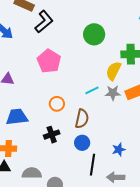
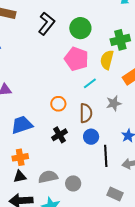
black L-shape: (44, 22) -> (46, 24), moved
pink pentagon: (49, 61) -> (76, 59), moved
gray star: (113, 93) -> (114, 103), moved

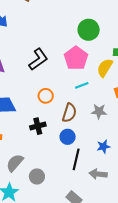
black L-shape: (46, 24) -> (38, 59), moved
gray semicircle: (48, 177) -> (15, 163), turned -54

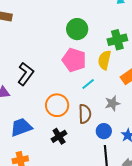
black L-shape: (38, 59) -> (26, 74), moved
orange circle: (46, 96) -> (57, 105), size x1.5
blue circle: (68, 137) -> (104, 131), moved

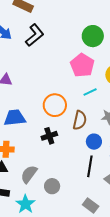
black L-shape: (26, 74) -> (35, 35), moved

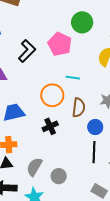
black L-shape: (35, 35) -> (27, 51), moved
pink pentagon: (82, 65) -> (60, 44), moved
cyan line: (90, 92) -> (73, 78), moved, turned 40

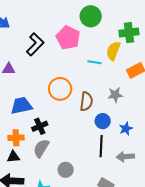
cyan line: (73, 78) -> (95, 62), moved
black cross: (50, 126) -> (40, 126), moved
gray semicircle: (34, 167) -> (41, 148), moved

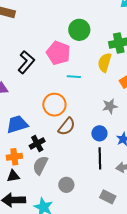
cyan line: (95, 62) -> (74, 77), moved
brown semicircle: (86, 101) -> (67, 127), moved, turned 36

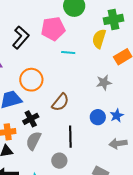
pink pentagon: (58, 53) -> (53, 29), turned -30
orange circle: (54, 105) -> (31, 80), moved
blue circle: (99, 133) -> (98, 117), moved
black line: (100, 158) -> (70, 137), moved

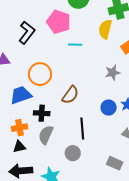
pink pentagon: (53, 29) -> (59, 22), turned 30
black cross: (31, 119) -> (42, 113), turned 35

